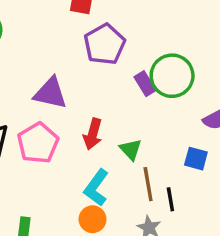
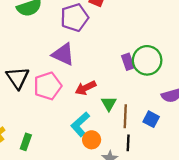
purple pentagon: (105, 44) -> (75, 18), moved
red arrow: (93, 134) -> (86, 88), turned 36
brown line: (148, 184) -> (125, 116), moved
orange circle: (92, 219) -> (92, 140), moved

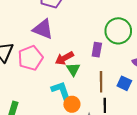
purple rectangle: (128, 62) -> (97, 50), moved, turned 32
green triangle: (109, 104) -> (73, 69), moved
cyan L-shape: (80, 124) -> (61, 91), turned 115

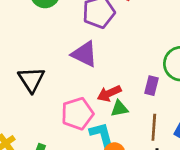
pink pentagon: (30, 58) -> (77, 114), moved
green triangle: (73, 69) -> (119, 109), turned 48

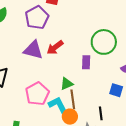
red arrow: (109, 93) -> (55, 47), moved
brown line: (154, 127) -> (73, 99), moved

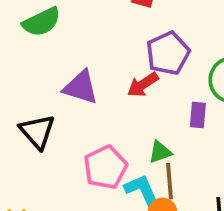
purple pentagon: (37, 18) -> (168, 53), moved
purple triangle: (33, 50) -> (81, 87), moved

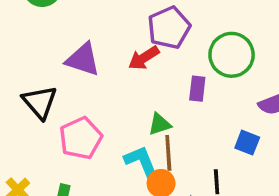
pink pentagon: (105, 167) -> (81, 138), moved

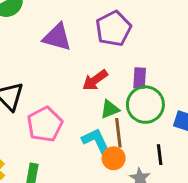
green circle: (232, 55) -> (145, 105), moved
red arrow: (144, 58) -> (95, 80), moved
purple triangle: (83, 59) -> (57, 37), moved

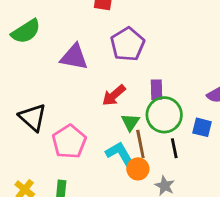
green triangle: (110, 109) -> (130, 122), turned -30
black line: (160, 155) -> (174, 148), moved

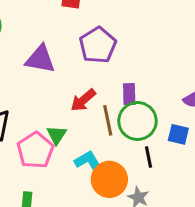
green triangle: (130, 122) -> (57, 135), moved
brown line: (140, 144) -> (108, 120), moved
orange circle: (138, 169) -> (109, 179), size x1.5

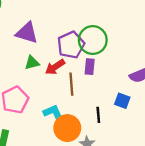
purple pentagon: (98, 45) -> (71, 45), moved
green circle: (137, 121) -> (93, 40), moved
green triangle: (57, 135) -> (32, 63), moved, turned 35

